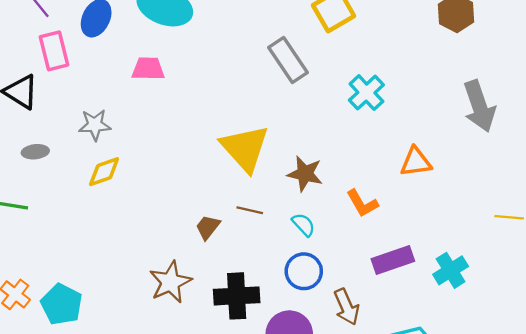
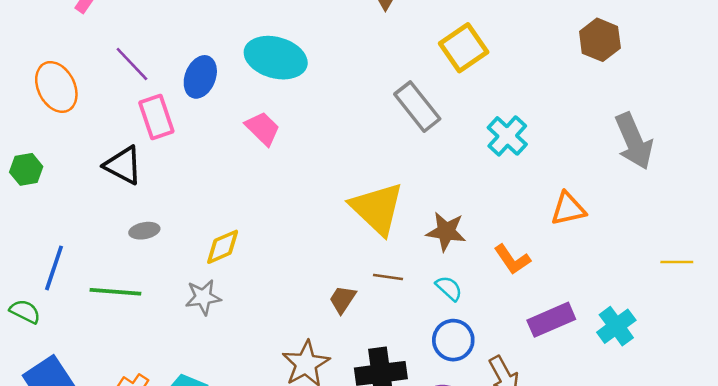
pink trapezoid: (148, 69) -> (263, 129), turned 48
gray star: (95, 125) -> (203, 297), moved

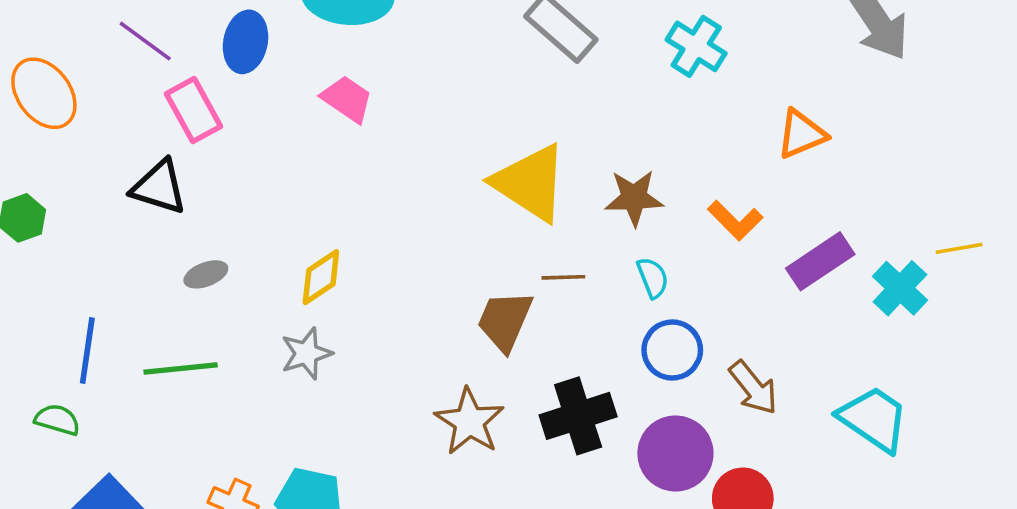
yellow line: (677, 262) -> (959, 248), moved
cyan semicircle: (449, 288) -> (653, 278), turned 36
brown trapezoid: (343, 299) -> (505, 321), size x1.5
purple rectangle: (551, 320) -> (820, 261), moved

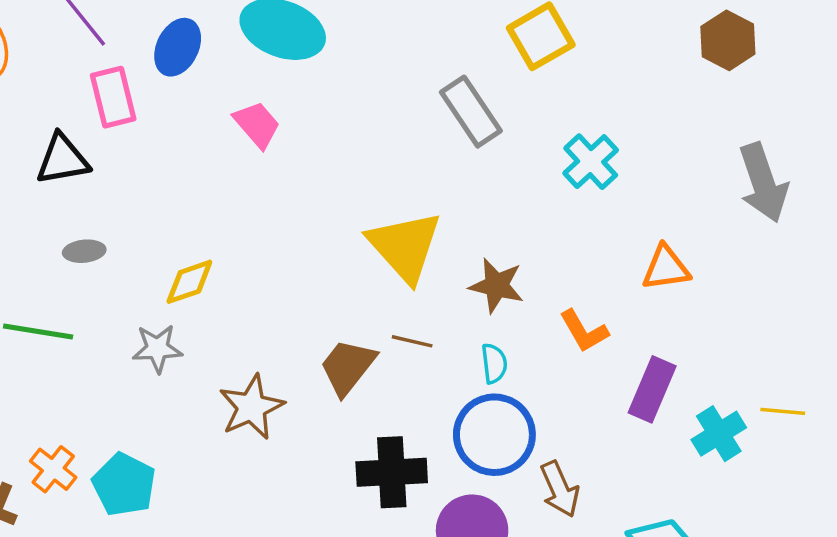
black triangle: (159, 187) -> (63, 159), turned -42
purple rectangle: (820, 261) -> (652, 389), turned -48
blue circle: (672, 350) -> (494, 435), size x1.4
brown star: (469, 422) -> (252, 407), moved

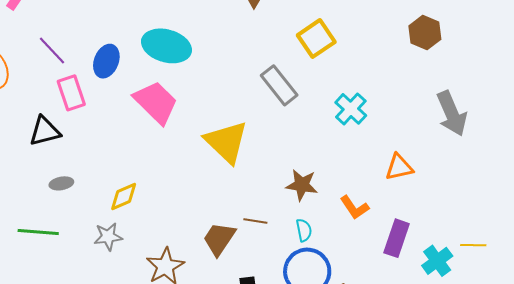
pink trapezoid: (257, 125) -> (156, 102), size x1.6
yellow triangle: (405, 246) -> (226, 142), moved

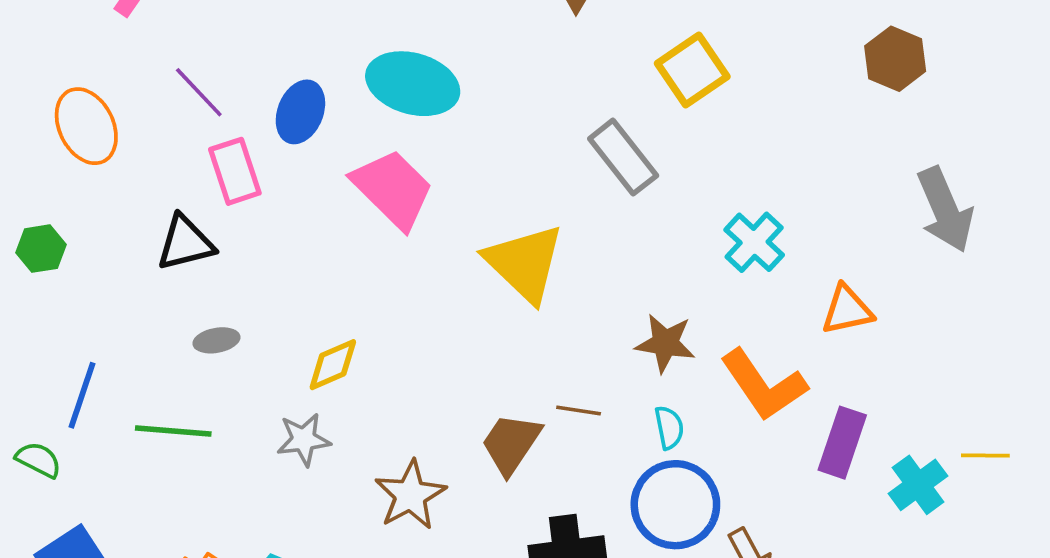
cyan cross: (351, 109) -> (754, 242), moved
orange L-shape: (354, 207) -> (764, 385), size x1.6

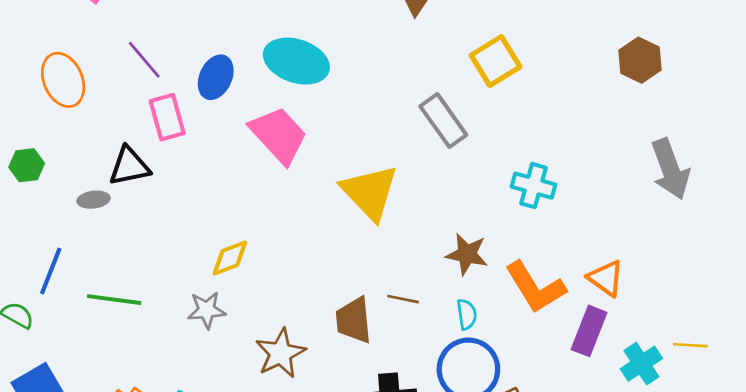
cyan cross: (754, 242) -> (533, 186), turned -30
orange triangle: (847, 310) -> (606, 278), moved, turned 45
gray ellipse: (216, 340) -> (94, 200), moved
brown trapezoid: (511, 444) -> (354, 320), turned -42

